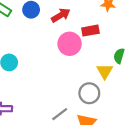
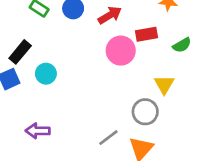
green semicircle: (119, 56) -> (182, 45), moved, turned -136

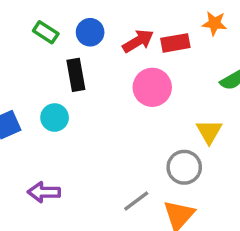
red rectangle: (147, 34) -> (175, 43), moved
black rectangle: (20, 52) -> (76, 75), moved, turned -50

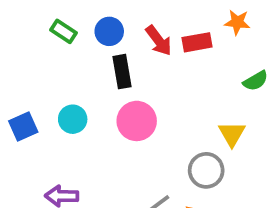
red arrow: (138, 41) -> (159, 41), turned 84
black rectangle: (76, 75) -> (122, 72), moved
pink circle: (152, 87) -> (137, 121), moved

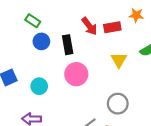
blue circle: (109, 31) -> (41, 41), moved
cyan circle: (73, 119) -> (39, 86), moved
yellow triangle: (232, 134) -> (119, 60), moved

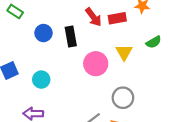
green rectangle: (33, 21) -> (15, 11), moved
pink circle: (76, 74) -> (96, 64), moved

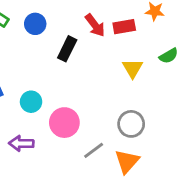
blue circle: (43, 33) -> (35, 24), moved
black rectangle: (71, 36) -> (67, 49), turned 36
pink circle: (96, 64) -> (64, 123), moved

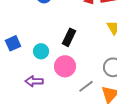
black rectangle: (67, 49) -> (69, 37), moved

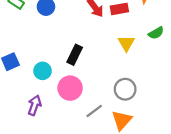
purple arrow: (34, 81) -> (34, 105), turned 108

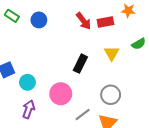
black rectangle: (75, 55) -> (80, 64), moved
cyan circle: (43, 71) -> (27, 82), moved

